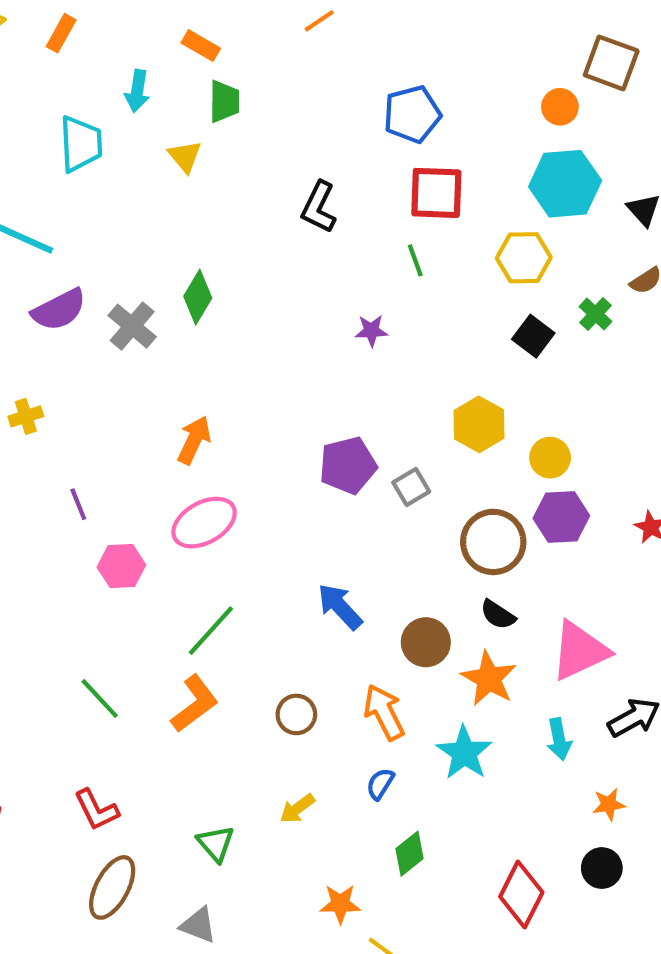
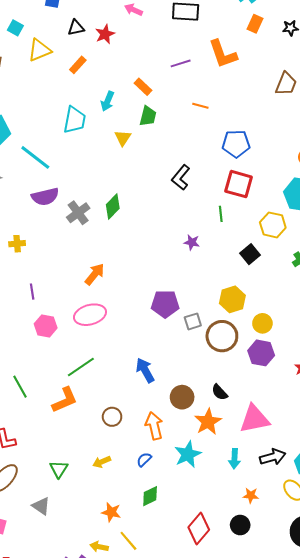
orange line: (319, 21) -> (200, 106), moved, turned 35
black square: (533, 336) -> (250, 254), moved
brown circle: (493, 542) -> (222, 336), moved

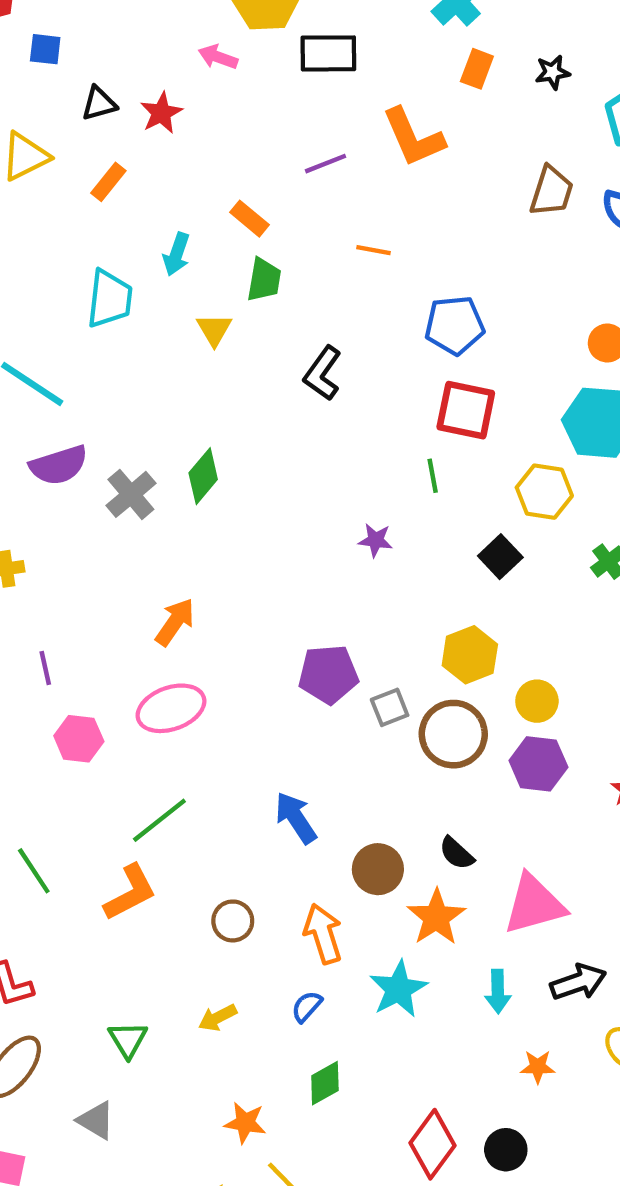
black L-shape: (181, 177) -> (323, 373), moved
black circle: (240, 525) -> (506, 1150), moved

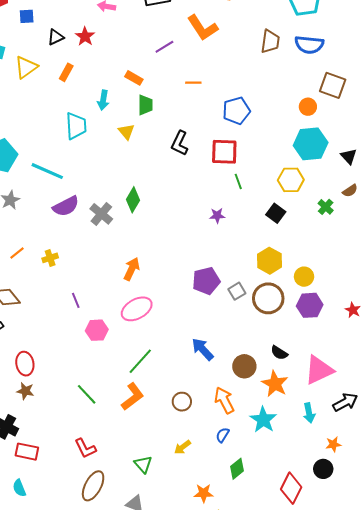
red square: (466, 410) -> (224, 152), moved
black circle: (506, 1150) -> (323, 469), moved

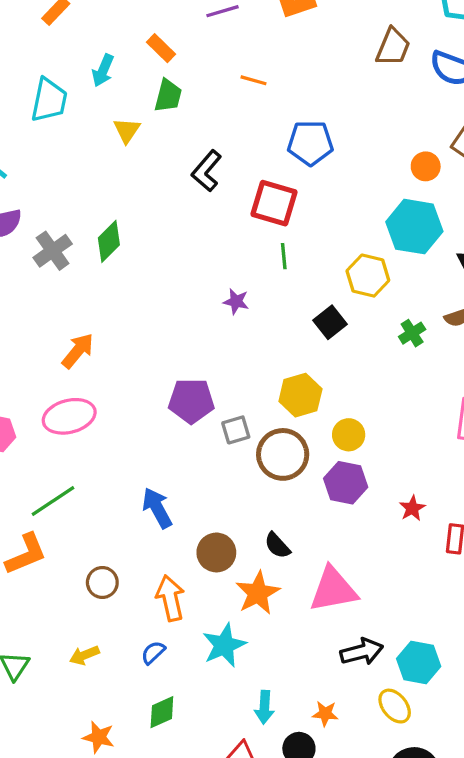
cyan arrow: (309, 413) -> (264, 707), moved

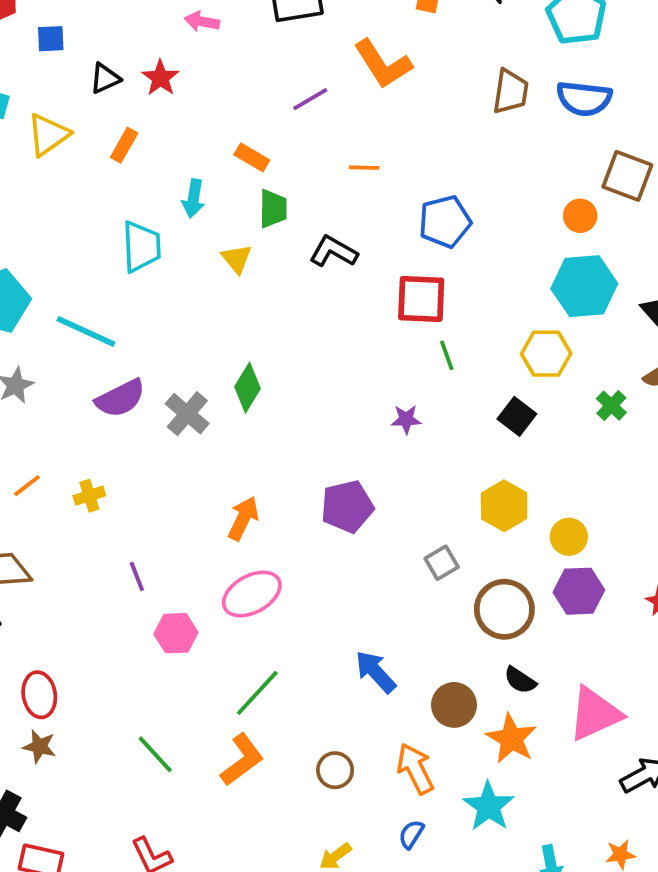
black L-shape: (207, 171) -> (333, 252), moved, turned 93
purple pentagon: (191, 401) -> (347, 507), moved
brown circle: (283, 454) -> (504, 609), moved

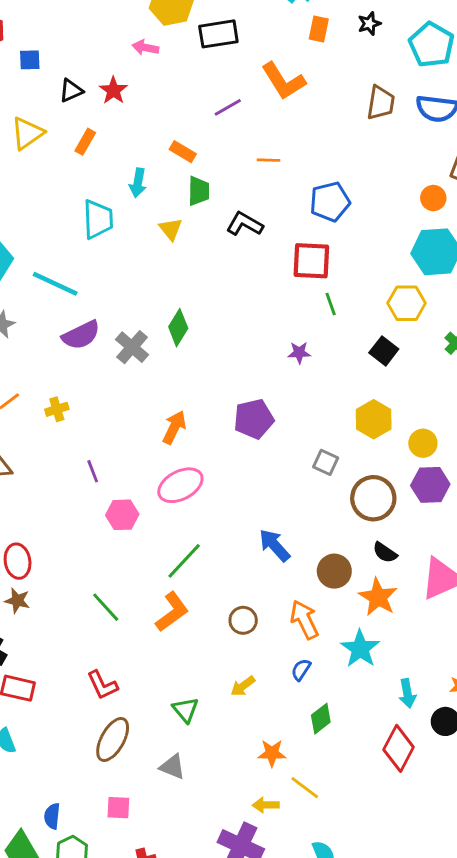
gray square: (442, 563) -> (326, 462), turned -35

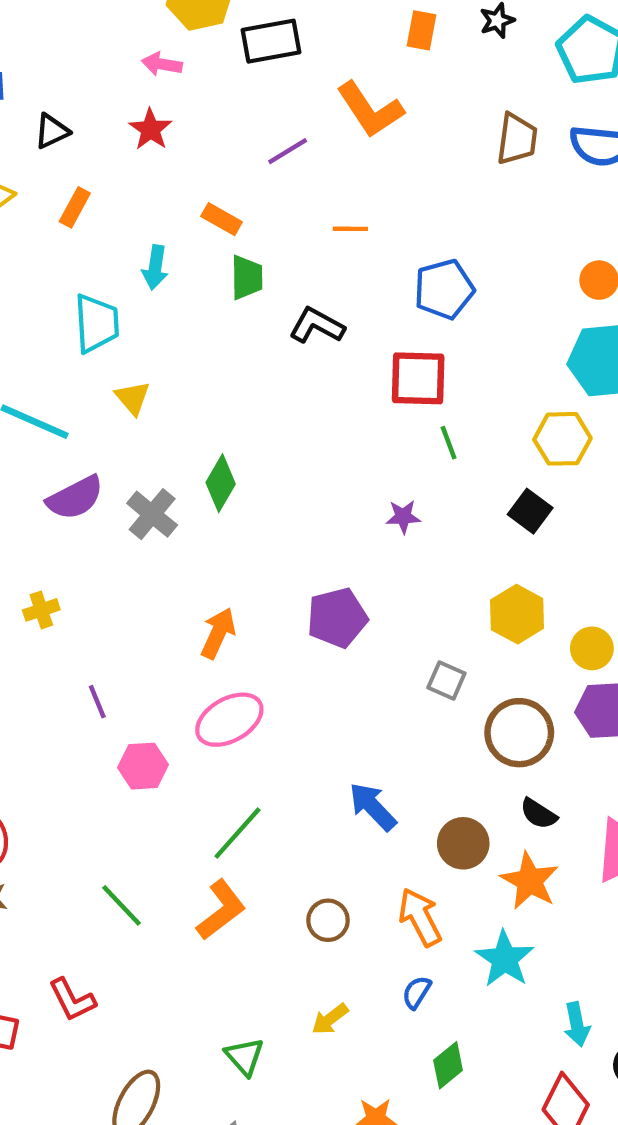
red star: (113, 90) -> (150, 129), moved
yellow triangle: (171, 229) -> (133, 398), moved
red L-shape: (102, 685) -> (72, 1000), moved

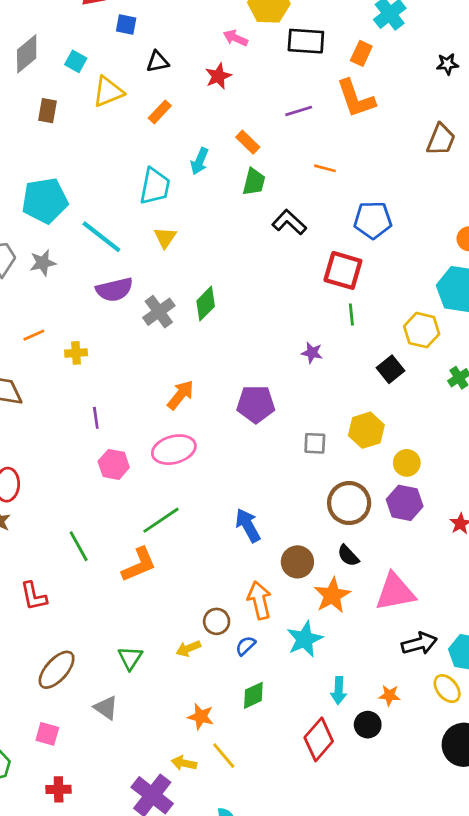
orange rectangle: (421, 30) -> (361, 53), moved
gray square: (446, 680) -> (315, 443), moved, turned -35
brown circle: (328, 920) -> (217, 621), moved

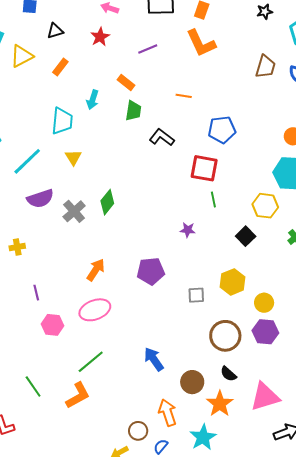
purple line: (299, 111) -> (148, 49), moved
cyan line: (101, 237) -> (27, 161), turned -76

